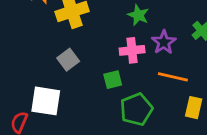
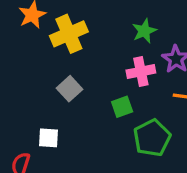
green star: (138, 15) -> (144, 31), turned 30
white square: (46, 101) -> (49, 138), size x0.6

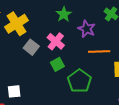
pink cross: (141, 72) -> (56, 41), moved, turned -30
gray square: (70, 89) -> (31, 47), moved

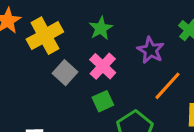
green star: (64, 14) -> (101, 28), moved
orange line: (99, 52) -> (168, 86), turned -50

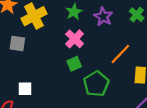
purple star: (151, 50) -> (103, 17), moved
gray square: (65, 73) -> (17, 44), moved, turned -35

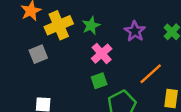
green star: (74, 12) -> (91, 26), moved
gray square: (17, 44) -> (38, 54), turned -35

